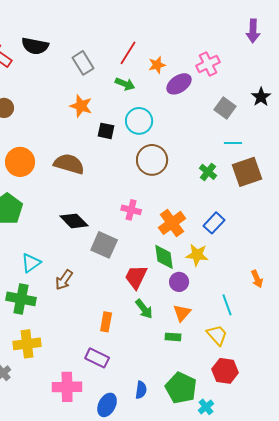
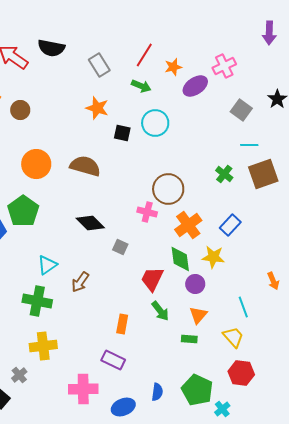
brown circle: (152, 160) -> (168, 189), moved
gray square: (104, 245) -> (120, 247), size x0.6
blue ellipse: (107, 405) -> (123, 407), turned 40

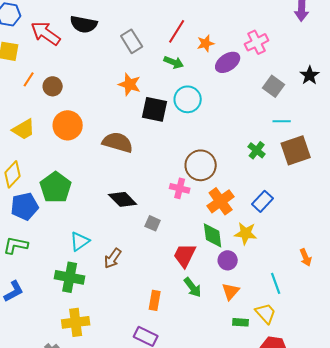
black square: (122, 133) -> (155, 109), size x1.5
orange circle: (36, 164) -> (68, 125), moved
green rectangle: (189, 339) -> (241, 322), moved

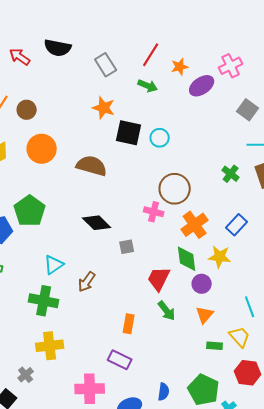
red arrow: (46, 33) -> (20, 57), size x0.7
cyan circle: (188, 99) -> (160, 138), moved, size x0.7
gray square: (153, 223) -> (127, 247), turned -35

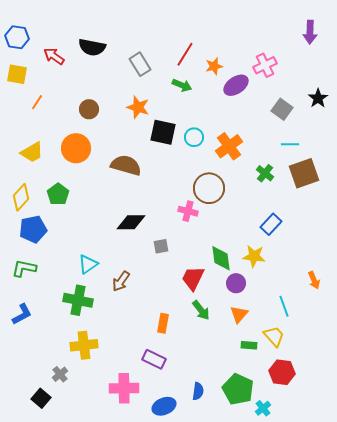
brown circle: (27, 110) -> (89, 109), moved
green pentagon: (30, 211) -> (58, 194), moved, size x0.7
black diamond: (97, 223) -> (131, 222), turned -44
orange cross: (195, 225) -> (229, 146), moved

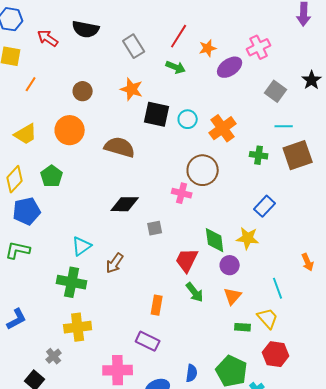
green cross: (265, 173) -> (259, 155), turned -30
blue L-shape: (22, 314) -> (17, 319), moved

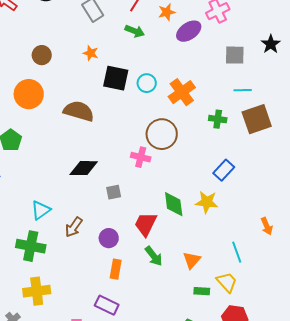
orange star: (132, 89) -> (91, 53), size x0.7
gray square: (276, 91) -> (235, 55), turned -35
purple circle: (230, 265) -> (109, 238), moved

